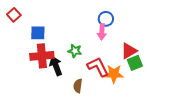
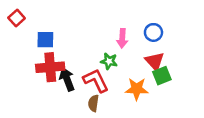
blue circle: (106, 19) -> (153, 32), moved
green star: (75, 51) -> (109, 61), moved
red triangle: (129, 51) -> (155, 61), turned -42
red L-shape: (98, 67) -> (96, 80), moved

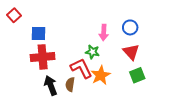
green square: (162, 76) -> (137, 75), moved
black arrow: (67, 79) -> (51, 85), moved
orange star: (137, 89) -> (101, 75), moved, turned -30
brown semicircle: (93, 103) -> (70, 84), moved

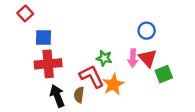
red square: (14, 15) -> (25, 13), moved
pink arrow: (104, 33) -> (133, 58), moved
green square: (137, 75) -> (164, 74), moved

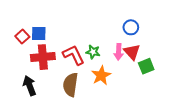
red square: (25, 13) -> (22, 37), moved
red L-shape: (92, 76) -> (74, 55), moved
brown semicircle: (79, 95) -> (70, 85), size x1.6
black arrow: (57, 96) -> (30, 86), moved

